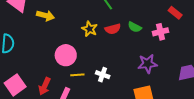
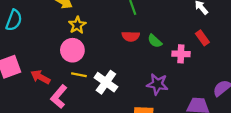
yellow star: (90, 29) -> (77, 25), moved
white cross: (103, 75) -> (106, 82), size x1.5
red arrow: (45, 86) -> (40, 77), turned 78

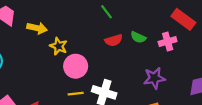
red rectangle: (202, 38) -> (183, 19), size x1.5
pink circle: (72, 50) -> (76, 66), moved

